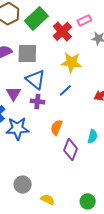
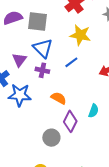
orange semicircle: (56, 127) -> (59, 98), turned 91
gray circle: (23, 185) -> (51, 138), moved

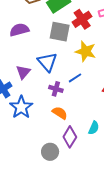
gray square: (37, 21) -> (60, 32), moved
purple cross: (42, 70) -> (56, 89), moved
blue star: (20, 95) -> (21, 107), turned 30

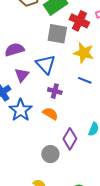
red cross: (82, 19) -> (79, 21), turned -30
purple semicircle: (19, 30) -> (14, 50), moved
blue line: (75, 78) -> (85, 80), moved, turned 56
orange semicircle: (60, 113) -> (50, 114), moved

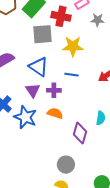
purple triangle: (22, 75) -> (33, 90), moved
blue line: (85, 80) -> (71, 75), moved
gray circle: (50, 154) -> (66, 165), moved

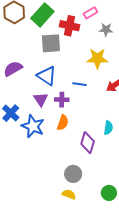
yellow star: (73, 46) -> (97, 58), moved
orange semicircle: (55, 113) -> (63, 123), turned 91

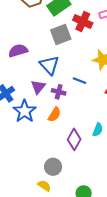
gray square: (51, 43) -> (61, 35), turned -30

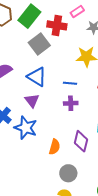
purple cross: (59, 92) -> (71, 103), moved
orange semicircle: (54, 114) -> (55, 147), moved

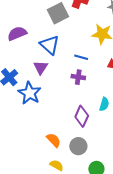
orange semicircle: (55, 147) -> (54, 140), moved, turned -70
gray circle: (68, 173) -> (78, 146), moved

